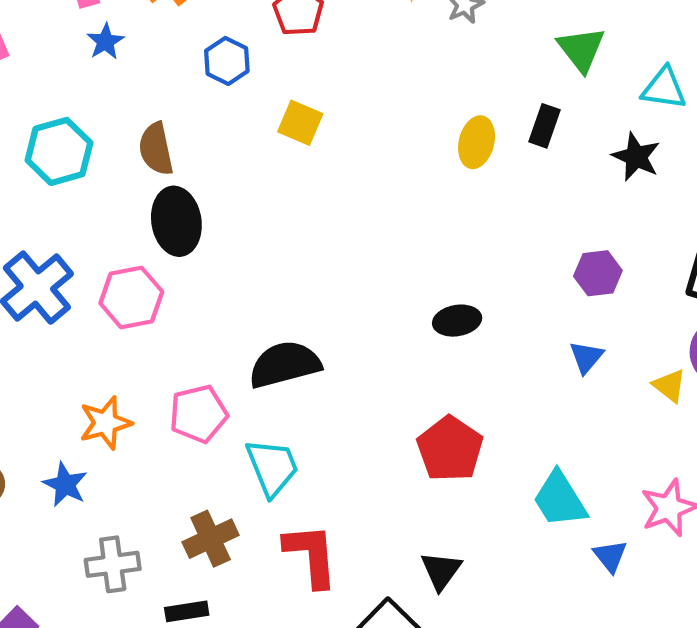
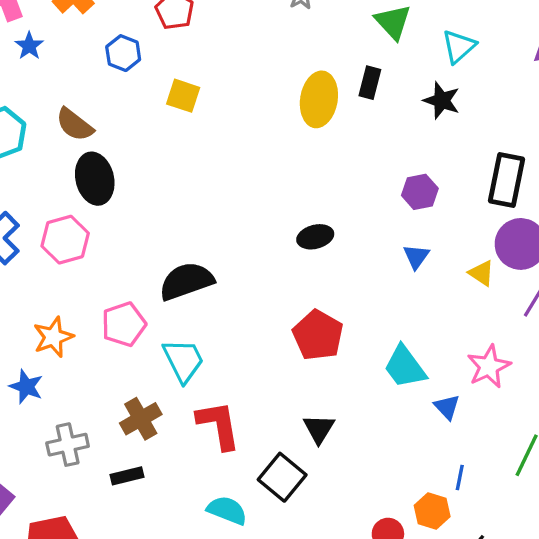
cyan triangle: (664, 88) -> (459, 46), turned -45
yellow ellipse: (477, 142) -> (319, 99), size x1.4
brown semicircle: (156, 149) -> (75, 125), turned -36

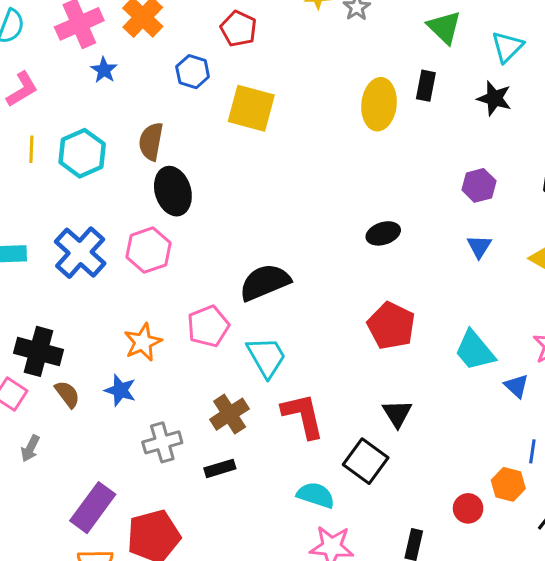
yellow square: (183, 96) -> (251, 108), size x1.5
brown semicircle: (75, 125) -> (151, 142), turned 66

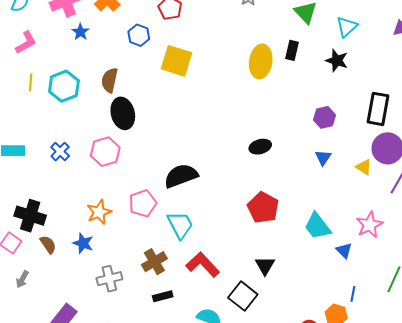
blue cross: (80, 253) -> (60, 152), size x0.6
red L-shape: (303, 416) -> (203, 265), turned -32
black rectangle: (220, 468) -> (163, 296), moved

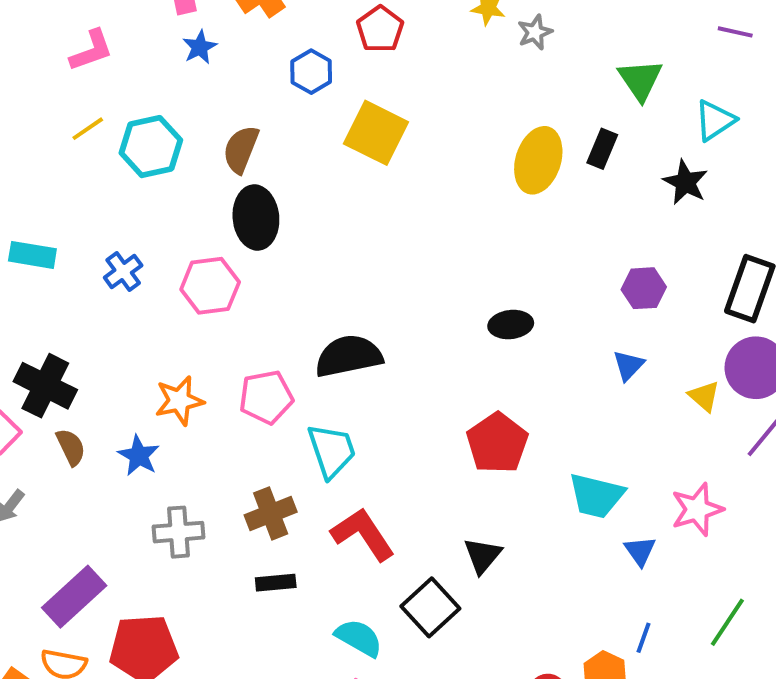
yellow line: (31, 82) -> (88, 129), turned 42
cyan trapezoid: (317, 226) -> (596, 496), turned -48

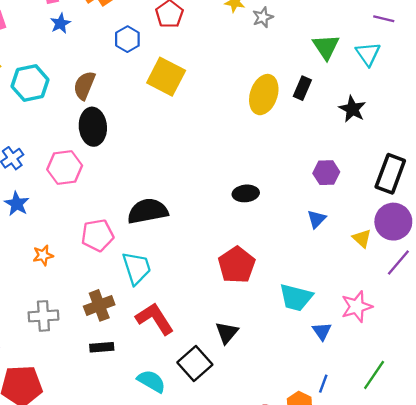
cyan triangle: (715, 120) -> (368, 54), moved, turned -32
orange star: (179, 401) -> (43, 255), moved, size x0.7
blue star: (139, 456) -> (17, 204), moved

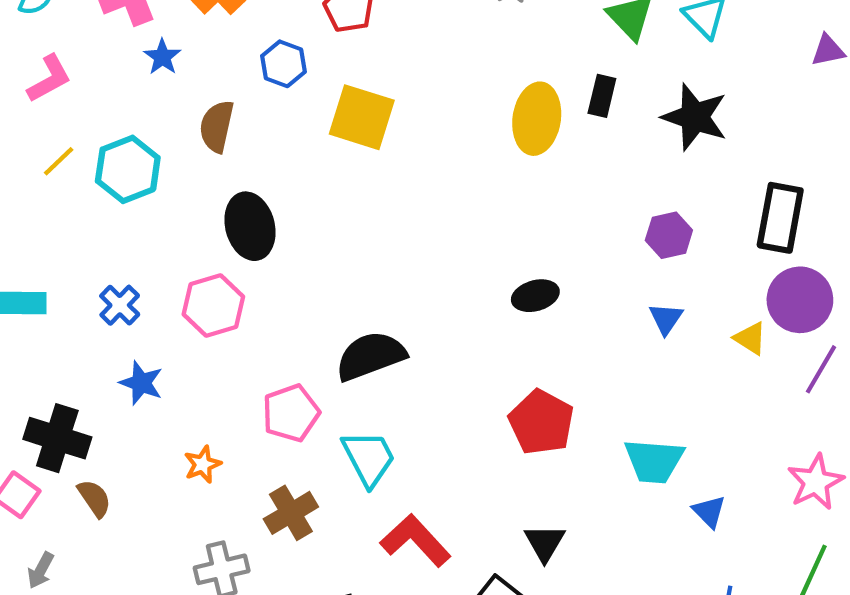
brown semicircle: (84, 85) -> (217, 126), moved
black star: (352, 109) -> (695, 117), size x1.4
brown cross: (99, 305) -> (291, 513), moved
pink star: (357, 307) -> (816, 482), moved

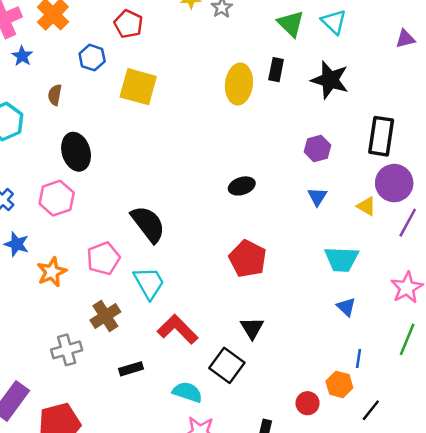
brown semicircle: (217, 126) -> (55, 95), size x0.7
black semicircle: (371, 356) -> (148, 224), turned 75
cyan trapezoid: (654, 461) -> (342, 259), moved
orange star: (203, 464) -> (52, 272), moved, size x1.4

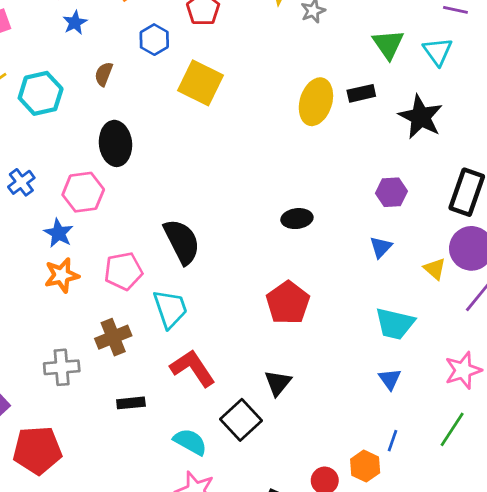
black rectangle: (276, 70) -> (361, 93), turned 55
blue star: (17, 244) -> (59, 233), moved

